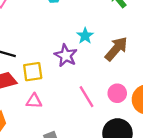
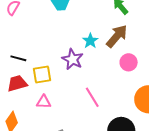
brown arrow: (116, 49) -> (117, 36), moved
pink circle: (117, 93) -> (129, 62), moved

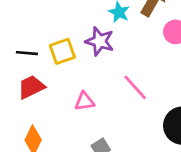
yellow square: (42, 75) -> (62, 51), moved
pink triangle: (44, 102) -> (84, 101), moved

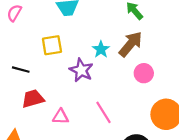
yellow square: (62, 51) -> (52, 45), moved
red trapezoid: (31, 87) -> (33, 99), moved

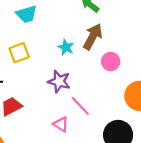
purple star: (81, 70) -> (59, 81), moved
pink triangle: (61, 117) -> (61, 124), moved, turned 42

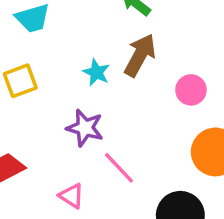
pink circle: (111, 61) -> (191, 90), moved
pink triangle: (61, 124) -> (71, 196), moved

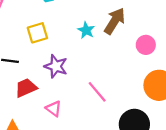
purple star: (85, 128) -> (56, 66), moved
pink triangle: (71, 196) -> (54, 109), moved

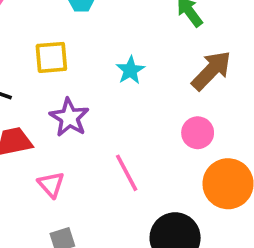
brown arrow: (115, 21) -> (211, 71), moved
pink circle: (146, 45) -> (198, 133), moved

